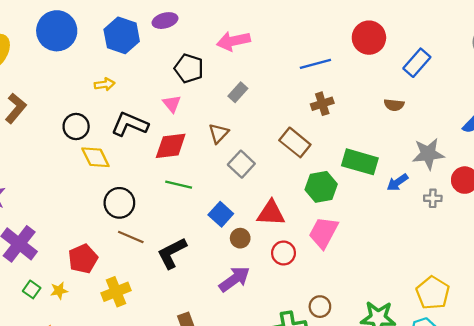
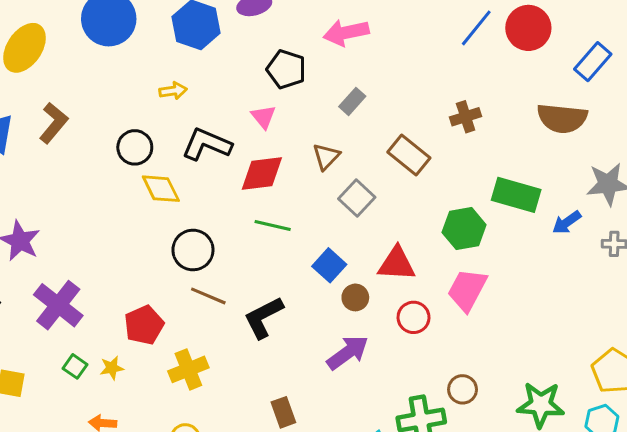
blue line: (315, 64) -> (476, 28), moved, turned -36
brown semicircle: (394, 105) -> (562, 118), size x1.8
brown rectangle: (295, 142) -> (409, 155), moved

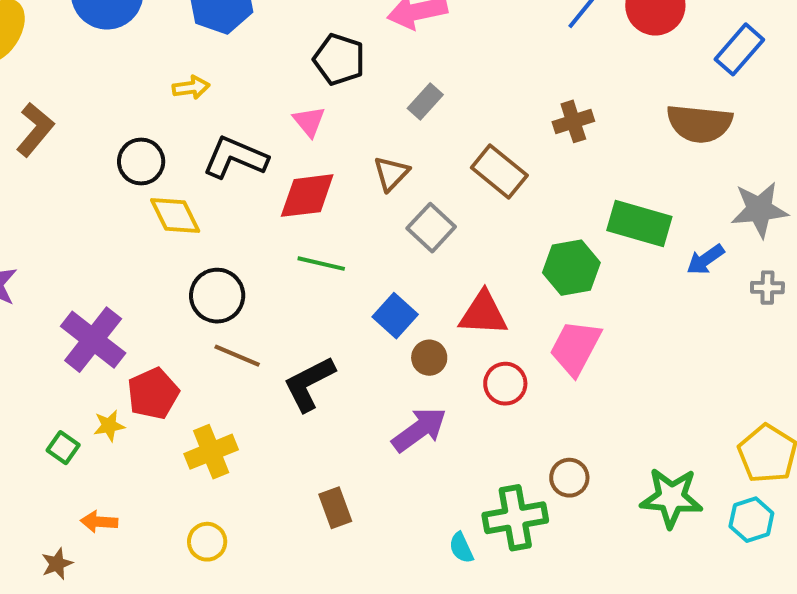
purple cross: (58, 305) -> (93, 340), moved
yellow star: (112, 368) -> (109, 426), moved

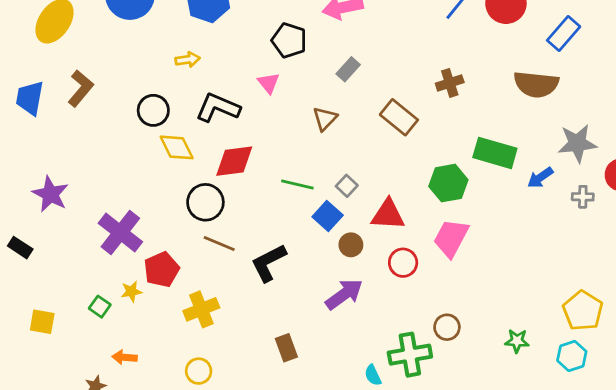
red diamond: (307, 196) -> (234, 161), moved
gray square: (431, 228) -> (347, 186), moved, size x0.7
green line: (321, 264) -> (297, 184), moved
green star: (671, 498) -> (517, 341), size x0.6

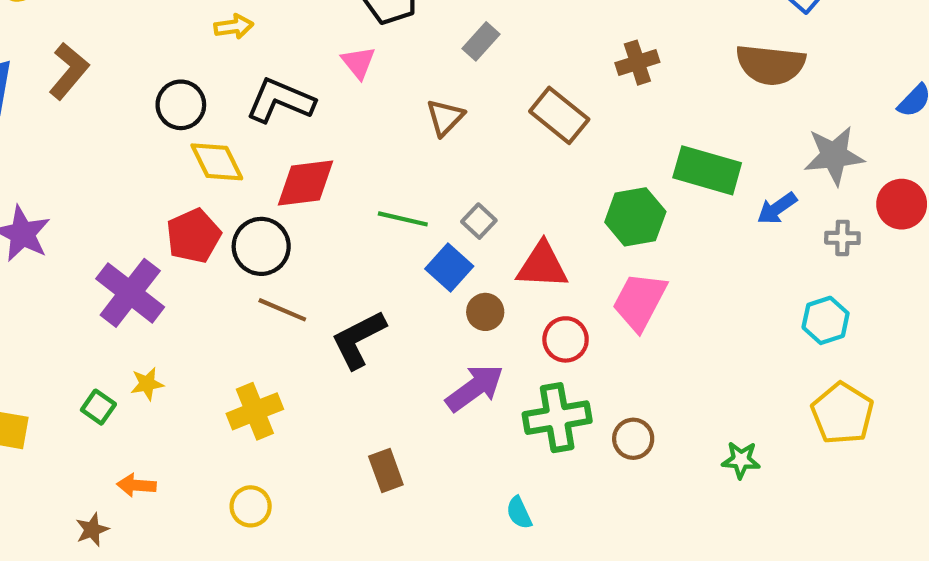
red pentagon: (162, 270) -> (194, 236), moved
green cross: (410, 355) -> (557, 418), moved
cyan hexagon: (572, 356) -> (826, 320), moved

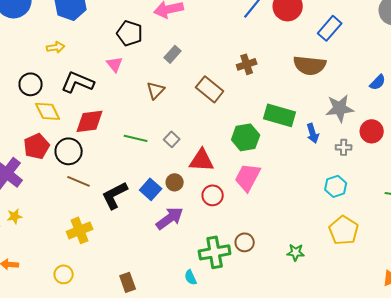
blue arrow: (777, 208) -> (313, 133), turned -72
blue square: (449, 268) -> (151, 189), moved
yellow cross: (255, 411) -> (80, 230), moved
green cross: (557, 418) -> (215, 252), moved
brown rectangle: (386, 470) -> (128, 282), moved

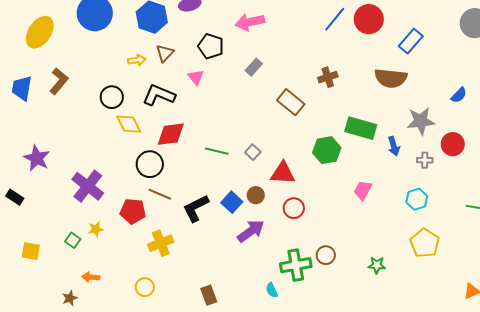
brown triangle: (156, 90) -> (165, 53), moved
red pentagon: (37, 146) -> (133, 211), moved, turned 30
pink trapezoid: (248, 177) -> (363, 190), moved, size x0.7

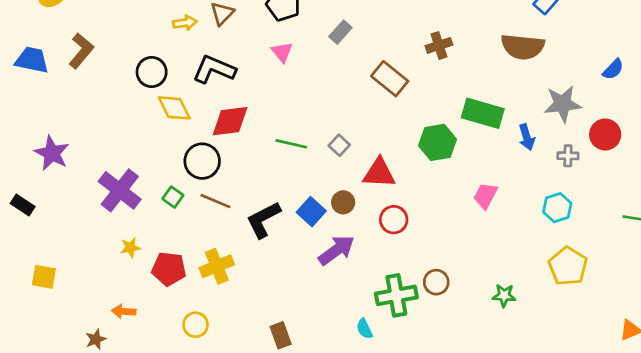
pink triangle: (196, 77) -> (282, 52), moved
blue trapezoid: (22, 88) -> (32, 60), turned 92
red pentagon: (133, 211) -> (169, 269), moved
green square: (73, 240) -> (173, 197), moved

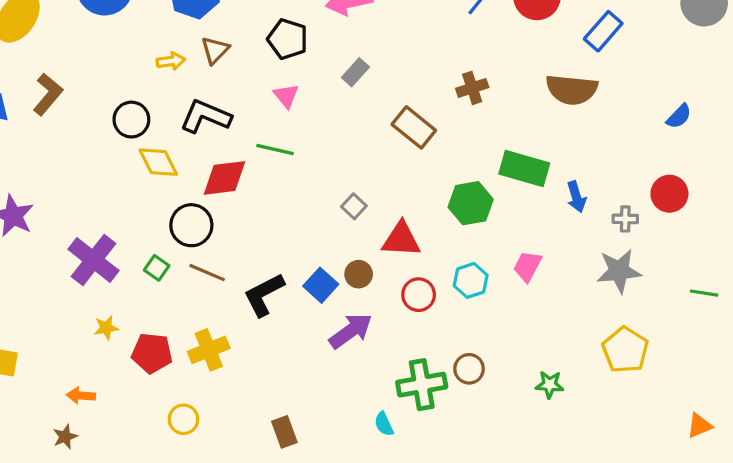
gray star: (563, 104) -> (619, 271), moved
green line: (291, 144) -> (275, 150), moved
cyan hexagon: (557, 208) -> (471, 280), moved
orange arrow: (124, 311) -> (81, 396), moved

